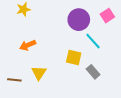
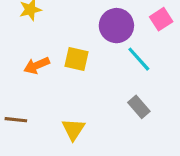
yellow square: (74, 57) -> (77, 59), moved
yellow triangle: (39, 73) -> (73, 129), moved

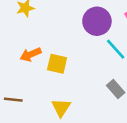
yellow square: (77, 59) -> (57, 64), moved

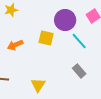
yellow square: (57, 64) -> (46, 38), moved

